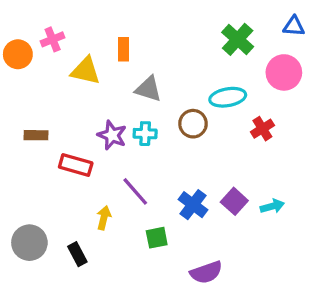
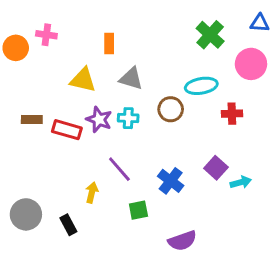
pink cross: (53, 39) -> (46, 35), turned 30
yellow triangle: (86, 71) -> (83, 80), moved
red cross: (262, 129) -> (232, 114), turned 30
red rectangle: (76, 165) -> (67, 130), moved
purple square: (234, 201) -> (216, 168), moved

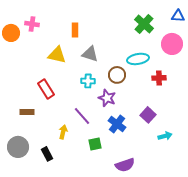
brown rectangle: (32, 119) -> (27, 112), moved
purple star: (99, 119) -> (107, 98), moved
red rectangle: (67, 130) -> (46, 89), turned 42
cyan arrow: (241, 182) -> (165, 136), moved

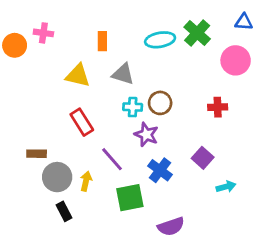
cyan ellipse: (138, 59) -> (160, 40), moved
cyan cross: (88, 81) -> (133, 107), moved
red rectangle: (46, 89) -> (82, 122), moved
green square: (95, 144) -> (130, 198), size x1.5
gray circle: (18, 147) -> (57, 177), moved

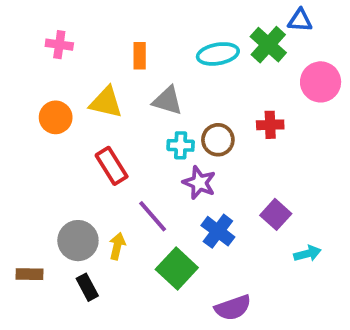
blue triangle: (244, 22) -> (300, 20), moved
orange circle: (15, 45) -> (56, 117), moved
red cross: (218, 107) -> (270, 125), moved
brown rectangle: (37, 154) -> (29, 274), moved
green square: (130, 198) -> (177, 269), turned -36

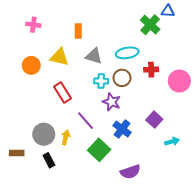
cyan ellipse: (218, 54) -> (127, 53), moved
pink circle: (321, 82) -> (179, 81), moved

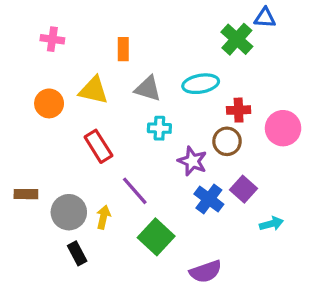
brown circle: (122, 78) -> (227, 141), moved
purple star: (112, 102) -> (192, 161), moved
blue cross: (122, 129) -> (209, 199), moved
brown rectangle: (17, 153) -> (26, 194), moved

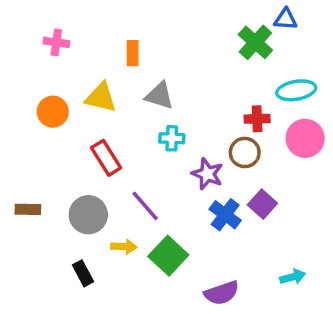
cyan ellipse: (201, 84) -> (296, 90), moved
gray circle: (69, 212) -> (88, 215), moved
yellow arrow: (103, 217) -> (124, 247), moved, turned 80
cyan arrow: (271, 224) -> (293, 277), moved

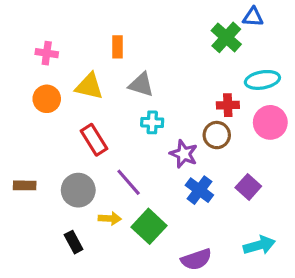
pink cross: (56, 42) -> (47, 53), moved
purple square: (262, 204) -> (248, 187), moved
cyan arrow: (293, 277) -> (259, 245), size x1.4

